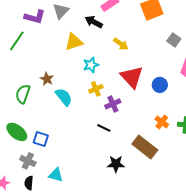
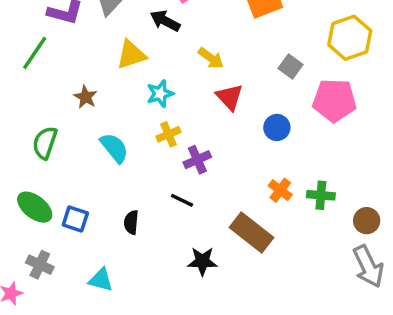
gray square: (174, 40) -> (290, 67), moved
red triangle: (132, 77) -> (229, 97), moved, size x0.7
brown star: (47, 79) -> (86, 97), moved
gray cross: (28, 161) -> (40, 265), moved
black semicircle: (29, 183) -> (131, 222), moved

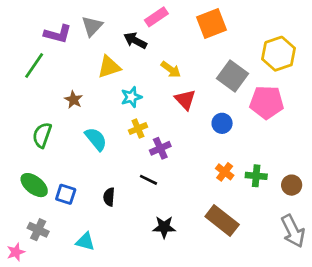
gray square: (290, 67) -> (233, 76), size x1.6
brown circle: (367, 221) -> (292, 185), moved
brown rectangle: (251, 232) -> (222, 221), moved

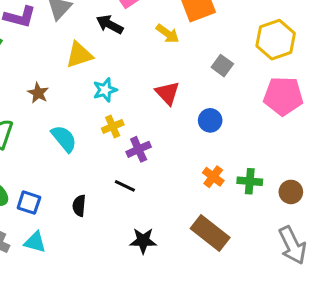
yellow arrow: (171, 69) -> (168, 34), moved
gray square: (233, 76) -> (222, 66), size x0.6
pink pentagon: (267, 102) -> (283, 96), moved
cyan triangle: (85, 242) -> (35, 242), moved

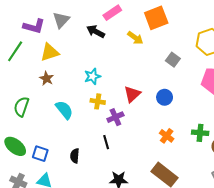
yellow triangle: (79, 55) -> (50, 52), moved
red triangle: (168, 93) -> (132, 94), moved, turned 30
yellow cross: (113, 126) -> (98, 101), turned 32
green cross: (250, 181) -> (200, 133), moved
black line: (125, 186) -> (106, 142), turned 48

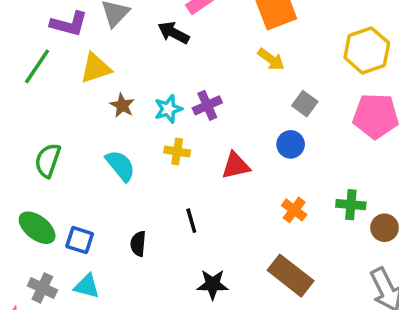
yellow arrow: (135, 38) -> (271, 59), moved
gray square: (173, 60) -> (305, 104), moved
brown star: (47, 78) -> (122, 105), moved
red triangle: (132, 94) -> (236, 166), moved, turned 30
purple cross: (115, 117) -> (207, 105), moved

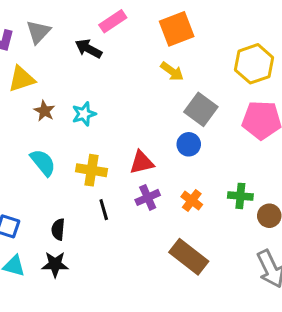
gray square: (305, 104) -> (201, 109), size x1.5
purple cross: (207, 105) -> (148, 197), moved
yellow cross: (177, 151) -> (92, 170), moved, size x1.4
black star: (213, 284) -> (55, 264), moved

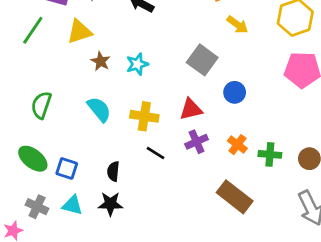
yellow arrow: (172, 71) -> (237, 25), moved
gray square: (201, 109) -> (202, 60), moved
green cross: (240, 196) -> (270, 154), moved
black line: (104, 210) -> (156, 153), turned -42

